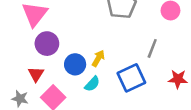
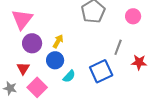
yellow arrow: (98, 58) -> (58, 41), moved
red star: (178, 79) -> (139, 62), moved

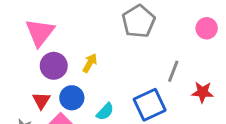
pink circle: (133, 16) -> (207, 28), moved
blue circle: (55, 60) -> (72, 98), moved

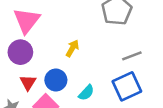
purple circle: (54, 66) -> (20, 52), moved
gray line: (173, 71) -> (132, 56), moved, turned 48

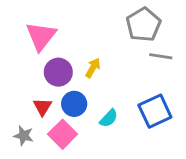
purple circle: (20, 52) -> (58, 72), moved
gray line: (132, 56) -> (161, 56), moved, turned 30

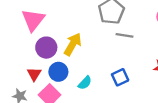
yellow arrow: (93, 68) -> (73, 44), size x1.5
blue square: (155, 111) -> (120, 77), size x0.7

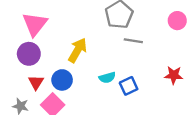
purple circle: (46, 48) -> (29, 54), moved
cyan semicircle: (85, 83) -> (107, 78), moved, turned 32

